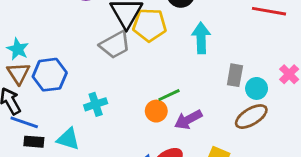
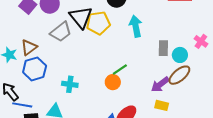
gray trapezoid: (115, 45) -> (61, 32), moved
brown triangle: (18, 73) -> (29, 47), moved, turned 36
cyan cross: (96, 104) -> (70, 84), turned 35
purple arrow: (188, 120) -> (160, 85), moved

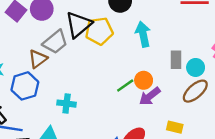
black triangle: (81, 17) -> (79, 25), turned 30
brown triangle: (29, 47) -> (38, 59), moved
orange circle: (113, 82) -> (144, 80), moved
purple arrow: (160, 85) -> (150, 96), moved

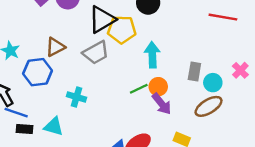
cyan arrow: (143, 34) -> (152, 55), moved
gray trapezoid: (55, 42) -> (96, 53), moved
purple arrow: (150, 96) -> (162, 104), turned -100

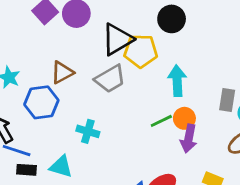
purple arrow: (162, 104) -> (189, 139), turned 50

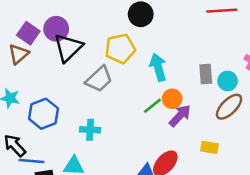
black triangle: (117, 39) -> (68, 48), moved
brown triangle: (62, 72) -> (19, 54), moved
purple arrow: (189, 139) -> (180, 116), turned -135

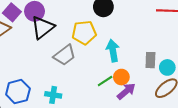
blue hexagon: (44, 114) -> (18, 92), moved

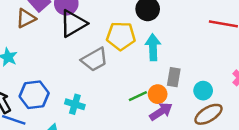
cyan arrow: (113, 51) -> (153, 47), moved
gray rectangle: (150, 60) -> (174, 77), moved
cyan circle: (167, 67) -> (203, 91), moved

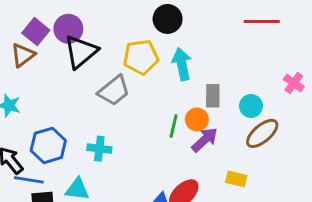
green line: (138, 96) -> (174, 126), turned -42

